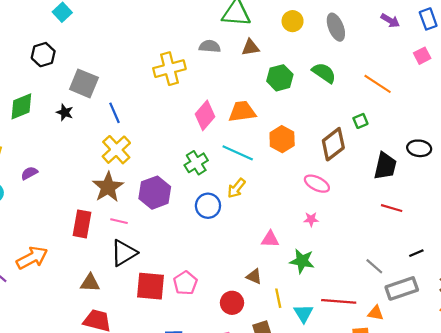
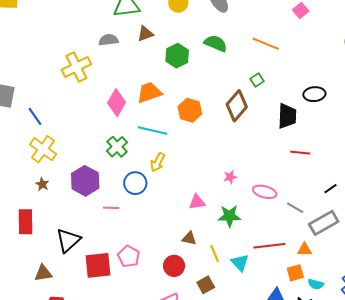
pink ellipse: (317, 184) -> (265, 192), moved
brown star: (108, 187) -> (42, 184), size x0.5
pink line: (119, 221) -> (111, 208), moved

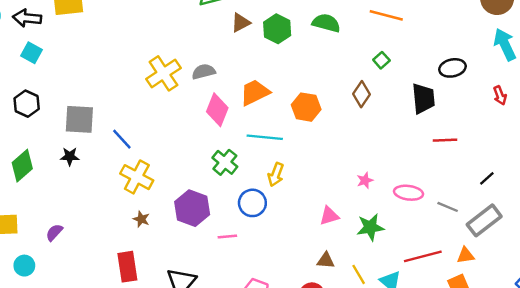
gray semicircle: (109, 40) -> (204, 72), moved
green hexagon: (177, 56) -> (277, 29), moved
brown diamond: (237, 106) -> (361, 94), size x0.7

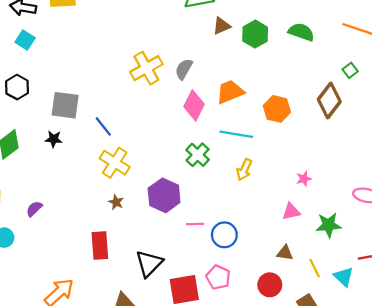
gray semicircle: (204, 72) -> (184, 69), turned -50
brown diamond: (361, 94) -> (329, 101), size x1.4
pink star: (365, 180) -> (304, 179), moved
blue circle: (252, 203) -> (224, 235), moved

